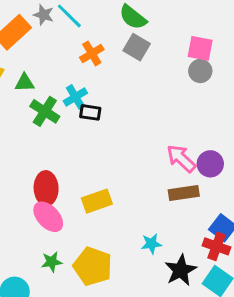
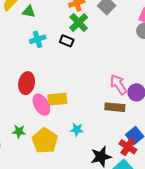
cyan cross: (75, 97) -> (38, 39), moved
green cross: (45, 111) -> (79, 23), moved
pink ellipse: (48, 217) -> (41, 105), moved
cyan star: (151, 244) -> (77, 130), moved

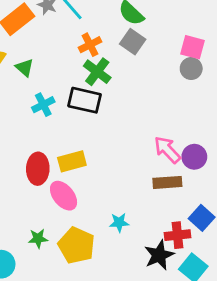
green triangle: (29, 12) -> (25, 68), turned 40
black rectangle: (67, 41) -> (85, 100), size x1.6
yellow rectangle: (57, 99) -> (72, 161), moved
red cross: (128, 147) -> (178, 235), moved, turned -30

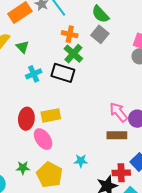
orange cross: (90, 45) -> (70, 34), turned 35

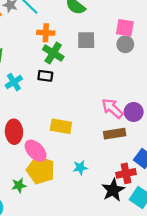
gray square: (100, 34) -> (86, 40), moved, turned -30
black rectangle: (63, 73) -> (45, 76), size x0.6
yellow rectangle: (51, 115) -> (61, 126), moved, turned 30
yellow pentagon: (50, 175) -> (41, 170), moved

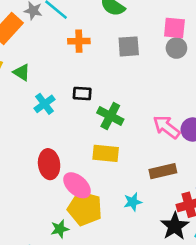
green cross: (53, 53) -> (110, 116), moved
brown rectangle: (115, 134) -> (163, 171), moved

